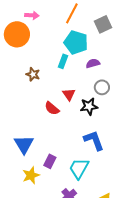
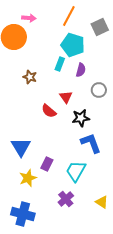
purple semicircle: (93, 63) -> (81, 70), moved, turned 120
black star: (89, 106) -> (81, 118), moved

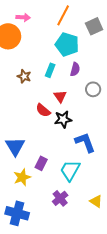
cyan rectangle: (60, 64) -> (50, 70), moved
black star: (81, 118) -> (63, 119), moved

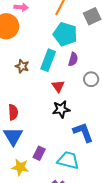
cyan rectangle: (50, 70) -> (48, 60), size x1.5
red semicircle: (43, 110) -> (13, 112), moved, turned -133
cyan trapezoid: (70, 170) -> (68, 160), turned 75
yellow star: (22, 177) -> (20, 167), turned 30

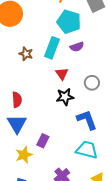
purple semicircle: (73, 59) -> (77, 47), turned 56
gray circle: (91, 79) -> (92, 83), moved
cyan trapezoid: (68, 160) -> (87, 150), moved
yellow star: (20, 167) -> (24, 155), turned -30

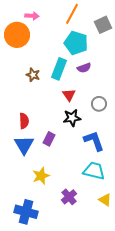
purple rectangle: (43, 141) -> (49, 139), moved
yellow star: (24, 155) -> (41, 176), moved

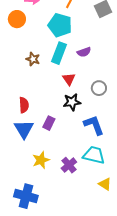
orange circle: (17, 35) -> (17, 19), size x0.7
cyan pentagon: (76, 43) -> (60, 25), moved
purple cross: (69, 197) -> (69, 165), moved

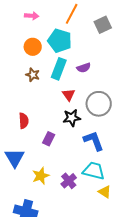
orange circle: (17, 19) -> (33, 47), moved
gray circle: (99, 88) -> (99, 104), size x1.6
blue triangle: (24, 129) -> (15, 158), moved
yellow triangle: (105, 184) -> (105, 192), moved

